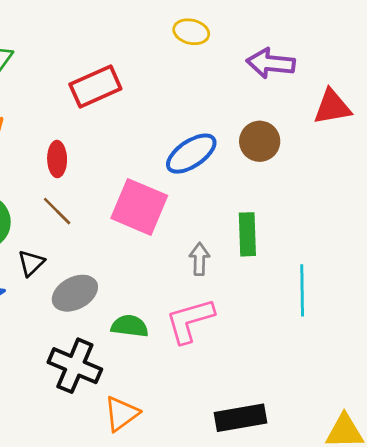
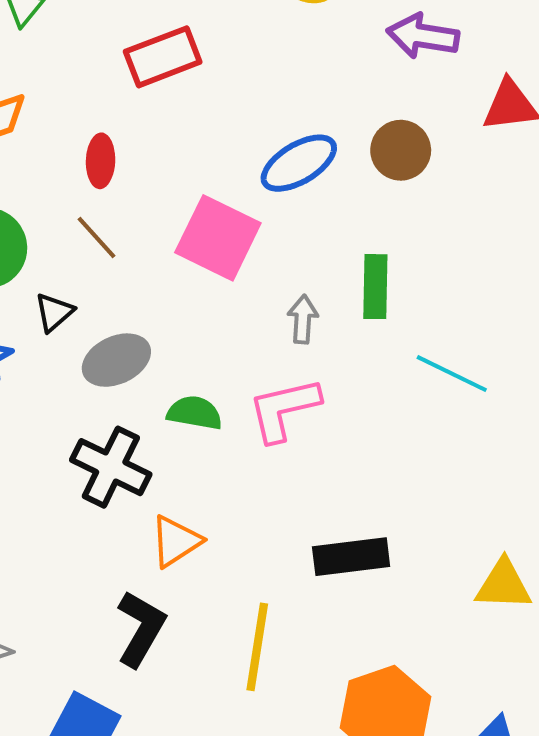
cyan line: (302, 290) -> (452, 374), turned -66

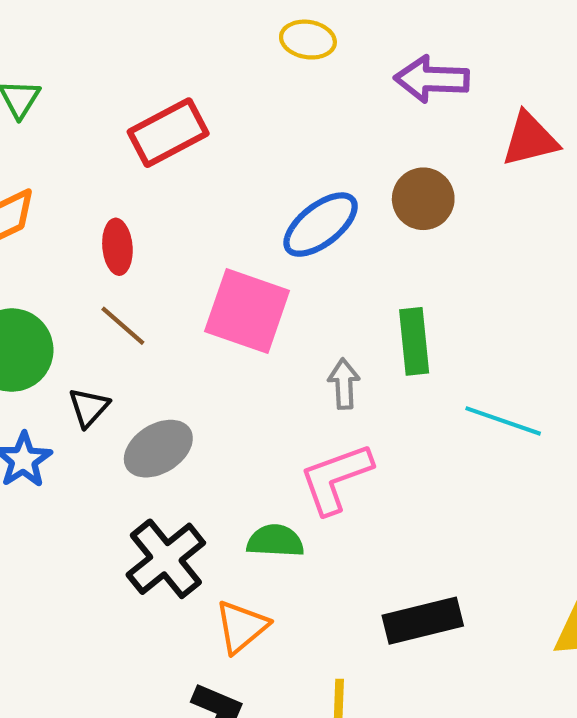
green semicircle: (195, 413) -> (275, 541), moved
black cross: (111, 467) -> (166, 559), turned 32

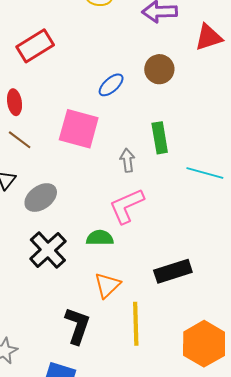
blue ellipse: (321, 225) -> (111, 85), size x0.7
orange triangle: (241, 627) -> (107, 285), moved

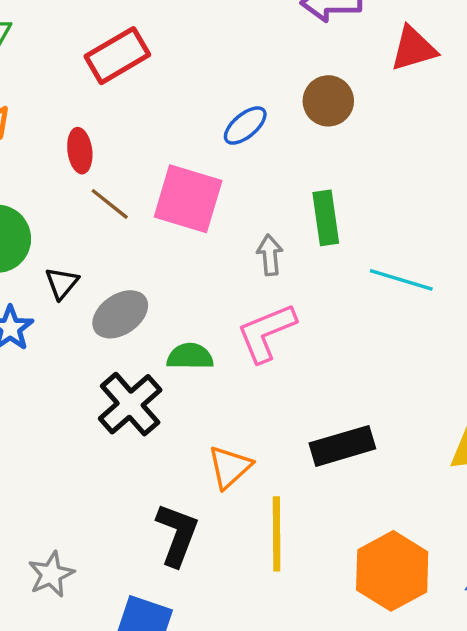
brown line: (20, 140) -> (110, 204), moved
green semicircle: (100, 238) -> (190, 356), moved

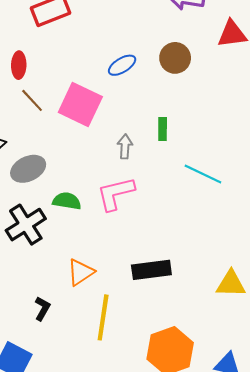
green rectangle: (326, 218) -> (163, 129), size x0.7
black L-shape: (177, 535) -> (42, 309), size x0.6

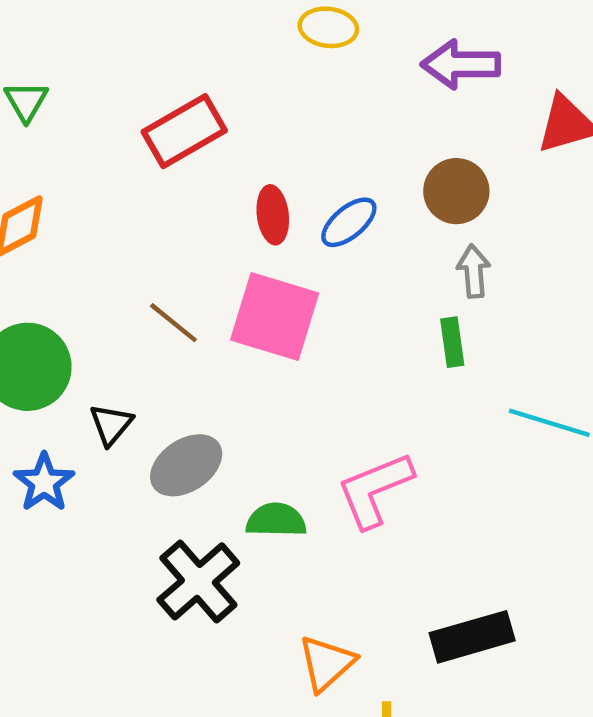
red ellipse: (19, 65) -> (273, 215), moved
gray arrow: (125, 146) -> (474, 271), moved

